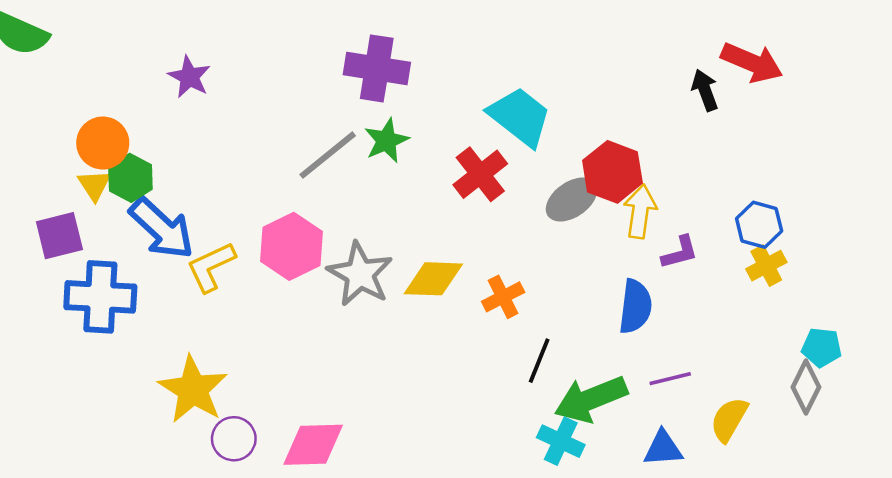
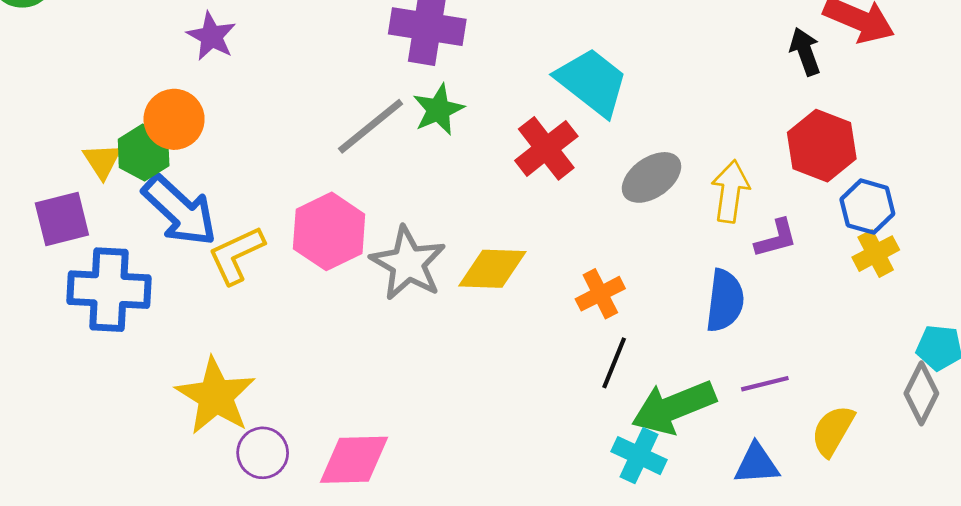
orange circle: (103, 143) -> (174, 119), moved
red hexagon: (612, 172) -> (822, 146), moved
orange cross: (503, 297) -> (600, 294), moved

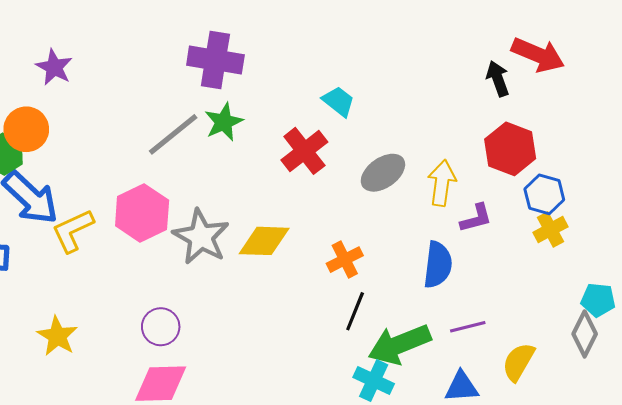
cyan trapezoid: (592, 82) -> (339, 101), size x0.6
yellow star: (216, 396) -> (57, 336), size x0.7
purple circle: (263, 453) -> (161, 327), moved

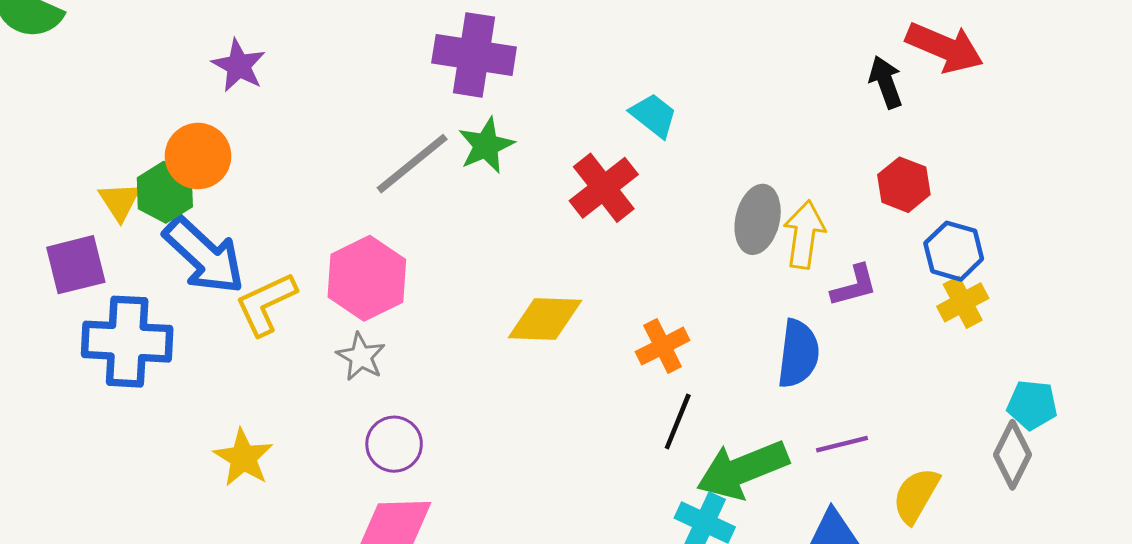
red hexagon: (510, 149) -> (904, 185), size x0.7
gray ellipse: (383, 173) -> (758, 219), moved, turned -42
gray star: (201, 237) -> (361, 357), moved, size x0.6

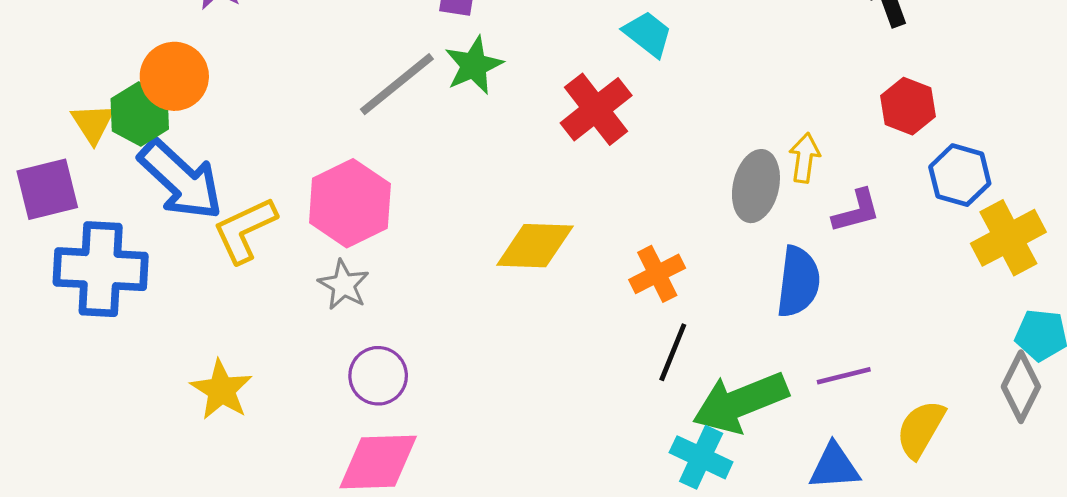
gray ellipse: (758, 219) -> (756, 186), moved
yellow arrow: (804, 234) -> (805, 158), size x0.7
yellow cross: (963, 302) -> (1008, 238), moved, size x1.4

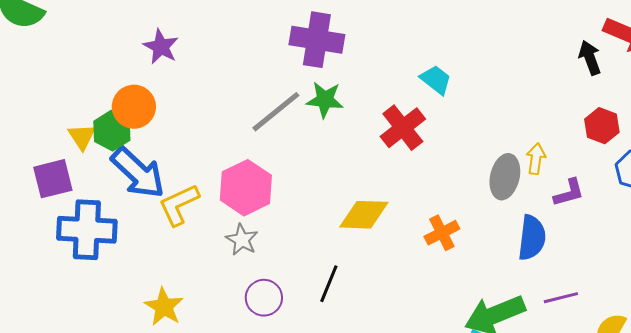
green star: (474, 65) -> (325, 100), turned 30
black line: (673, 352) -> (329, 284), moved

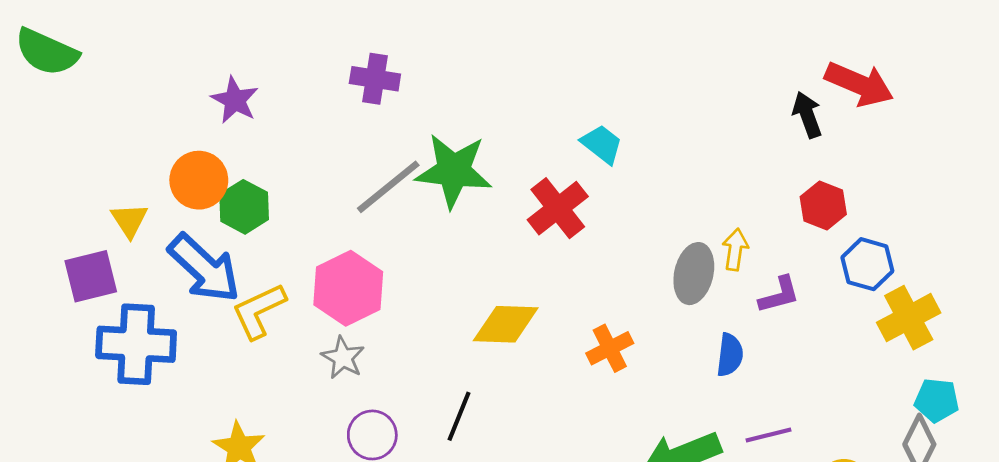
purple cross: (317, 40) -> (375, 79), moved, size x0.7
green star: (325, 100) -> (454, 171), size x1.5
green hexagon: (112, 131) -> (244, 207), moved
blue semicircle: (532, 238) -> (730, 355), size x0.7

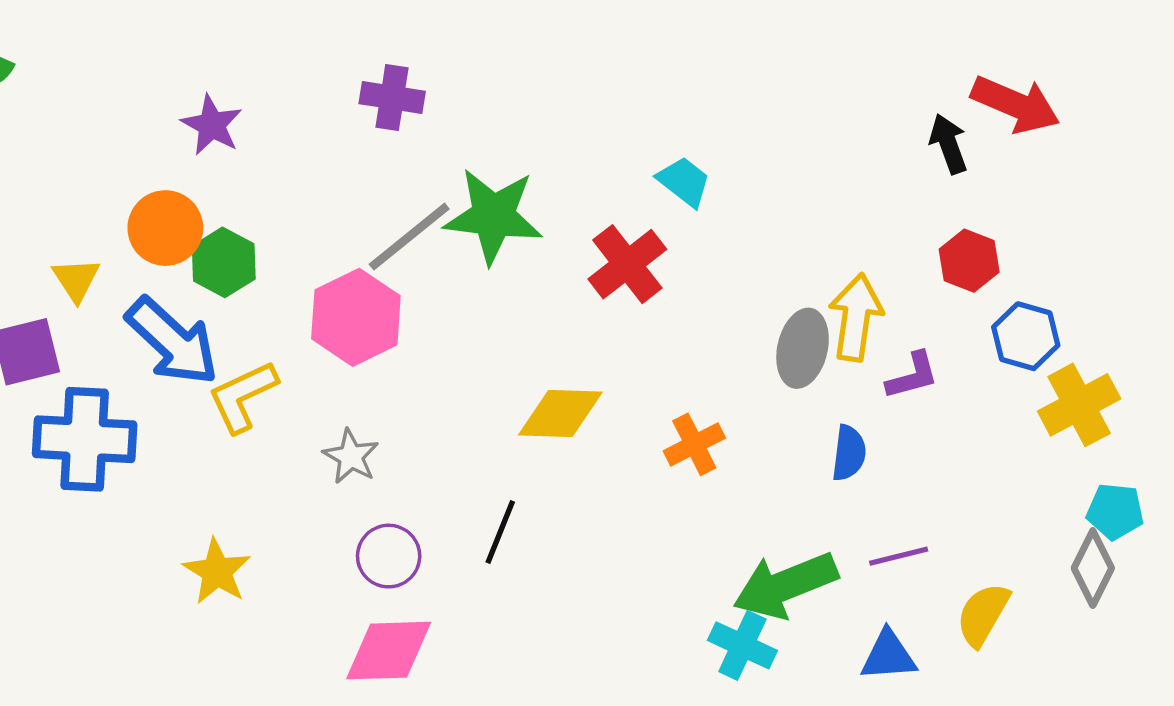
yellow arrow: (735, 250) -> (856, 317), size x1.6
pink hexagon: (348, 288) -> (356, 317), moved

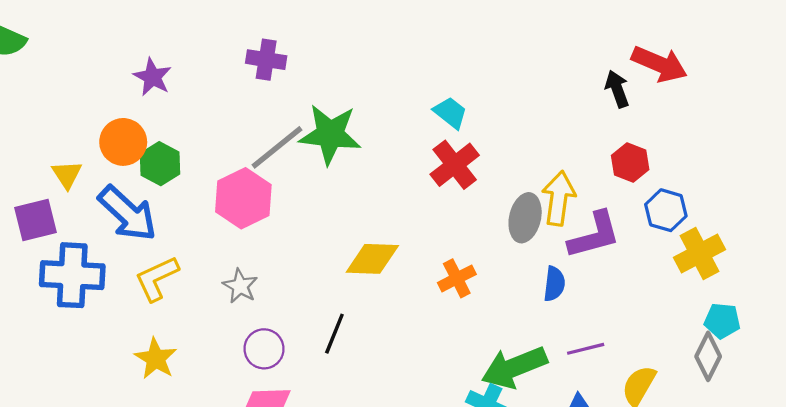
red cross: (627, 264) -> (455, 165), moved
purple L-shape: (912, 376) -> (594, 235), size x1.6
yellow L-shape: (243, 396) -> (157, 278), moved

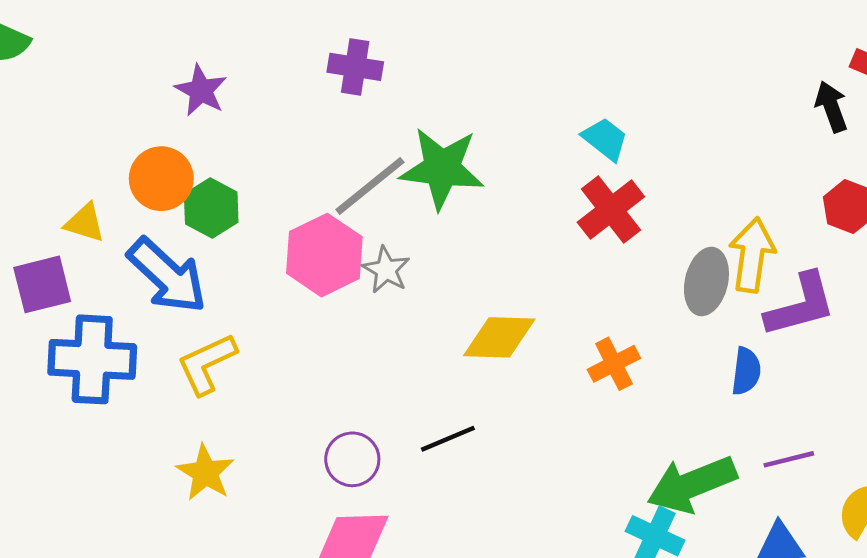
yellow triangle: (67, 174) -> (85, 223), turned -40
gray star: (240, 286) -> (386, 270), moved
black line: (334, 334) -> (448, 439), turned 45

